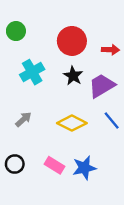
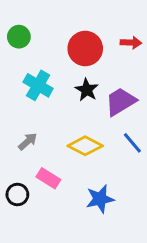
red arrow: (110, 50) -> (131, 43), moved
cyan cross: (32, 72) -> (38, 85), turned -30
pink rectangle: (54, 165) -> (48, 178), moved

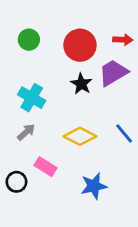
green circle: (19, 37) -> (29, 40), moved
cyan cross: (38, 85) -> (32, 98), moved
purple trapezoid: (121, 102) -> (113, 73), moved

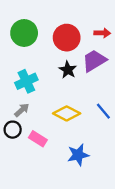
green circle: (29, 40) -> (24, 33), size x1.5
cyan cross: (32, 98) -> (26, 81), turned 35
black circle: (16, 182) -> (13, 130), moved

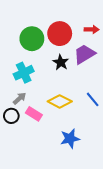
green circle: (24, 33) -> (32, 39), moved
pink rectangle: (38, 139) -> (34, 114), moved

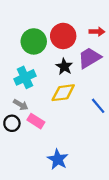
gray arrow: (20, 98) -> (21, 105), turned 72
yellow diamond: (60, 101) -> (63, 93), moved, turned -35
blue star: (70, 139) -> (58, 159), moved, turned -30

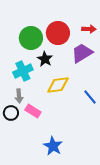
black star: (64, 67) -> (45, 59), moved
gray arrow: (21, 105) -> (19, 96), turned 56

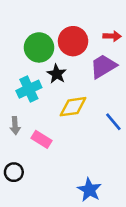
gray arrow: (19, 96) -> (15, 126), moved
black circle: (11, 113) -> (14, 172), moved
blue star: (53, 146) -> (89, 190), moved

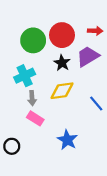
black star: (57, 74) -> (62, 63), moved
gray arrow: (15, 126) -> (32, 98), moved
blue star: (89, 190) -> (67, 140), moved

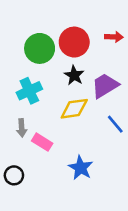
purple trapezoid: (88, 56) -> (105, 86), moved
gray arrow: (32, 98) -> (22, 128), moved

